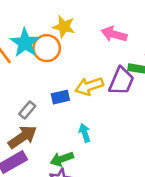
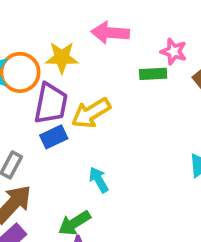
yellow star: (64, 27) -> (62, 58), moved
purple trapezoid: (121, 81) -> (51, 103), moved

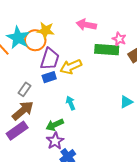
yellow star: (62, 58) -> (46, 30), moved
green rectangle: (153, 74) -> (107, 50), size x1.6

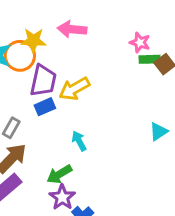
pink arrow: (86, 25) -> (72, 29), moved
green rectangle: (107, 50) -> (150, 59), moved, size x0.6

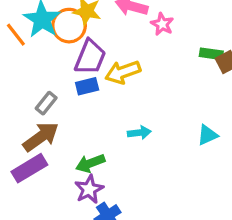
pink star: (140, 42) -> (162, 24), moved
cyan arrow: (79, 141) -> (139, 133), moved, turned 102

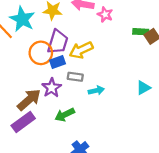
orange circle: (69, 26) -> (41, 53), moved
gray rectangle: (46, 103) -> (75, 77), moved, turned 64
purple star: (89, 189) -> (52, 88), moved

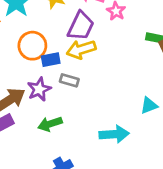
purple trapezoid: (58, 42) -> (81, 26), moved
cyan arrow: (96, 90) -> (114, 134), moved, size x1.5

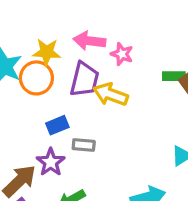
orange circle: (32, 46) -> (36, 78), moved
yellow arrow: (81, 49) -> (111, 94), moved, turned 48

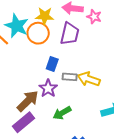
yellow arrow: (111, 94) -> (89, 79), moved
blue rectangle: (57, 125) -> (52, 64), turned -48

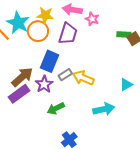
blue rectangle: (52, 64) -> (49, 61), size x1.5
gray rectangle: (70, 77) -> (65, 75), turned -40
brown arrow: (28, 101) -> (22, 77), moved
purple rectangle: (23, 122) -> (19, 94), moved

